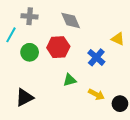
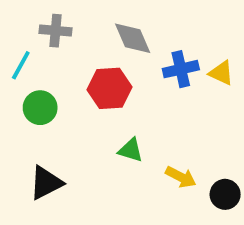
green circle: (30, 52) -> (40, 108), moved
blue cross: (96, 57) -> (181, 69), moved, turned 36
green triangle: (70, 80) -> (131, 150), turned 32

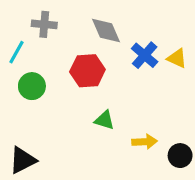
blue cross: (181, 69) -> (145, 55), turned -36
yellow arrow: (181, 177) -> (145, 142), turned -30
black triangle: (46, 183) -> (23, 160), moved

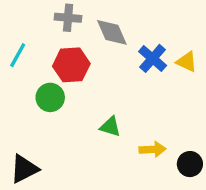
gray cross: (44, 24) -> (68, 18), moved
red hexagon: (87, 71) -> (71, 65), moved
green circle: (32, 86) -> (50, 97), moved

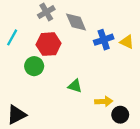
gray cross: (68, 18) -> (46, 12), turned -35
blue cross: (153, 58) -> (104, 40), turned 30
black circle: (190, 164) -> (120, 115), moved

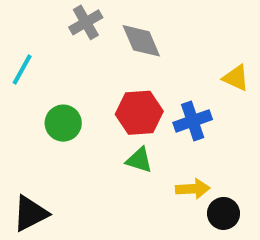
blue cross: (104, 40) -> (193, 121), moved
red hexagon: (48, 44) -> (139, 113), moved

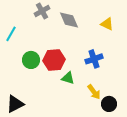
yellow triangle: (236, 78) -> (107, 24), moved
red hexagon: (139, 113) -> (54, 60), moved
yellow arrow: (193, 189) -> (94, 92), turned 56

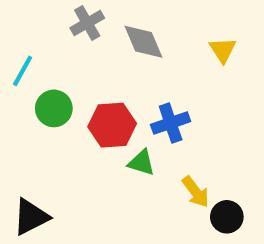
yellow triangle: (107, 24) -> (223, 50), turned 32
blue cross: (94, 59) -> (171, 123), moved
green circle: (31, 60) -> (54, 108), moved

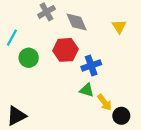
red hexagon: (112, 125) -> (65, 50), moved
green triangle: (141, 163) -> (87, 90), moved

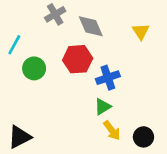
green triangle: (87, 90) -> (103, 107), turned -48
yellow arrow: (105, 102) -> (112, 130), moved

